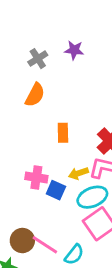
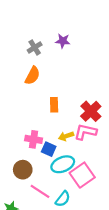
cyan ellipse: (92, 197) -> (63, 164), moved
brown circle: (22, 241) -> (23, 170), moved

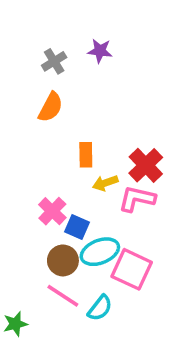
yellow arrow: (66, 136) -> (105, 183), moved
pink cross: (34, 139) -> (52, 211), turned 35
brown circle: (23, 170) -> (63, 260), moved
pink square: (82, 175) -> (132, 269), turned -30

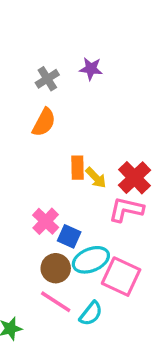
yellow arrow: (105, 183) -> (96, 178), moved, turned -115

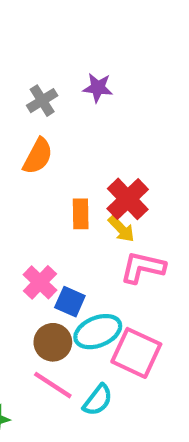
yellow arrow: (96, 178) -> (121, 229), moved
red cross: (134, 178) -> (128, 199), moved

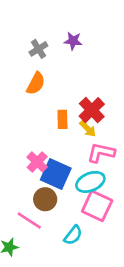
blue square: (70, 302) -> (56, 174), size x1.6
cyan ellipse: (98, 332) -> (90, 182), moved
pink line: (53, 385) -> (29, 221), moved

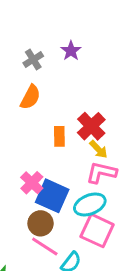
purple star: (73, 41) -> (71, 51), turned 30
yellow arrow: (88, 129) -> (99, 149), moved
pink line: (29, 221) -> (45, 247), moved

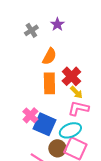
orange semicircle: (30, 97) -> (49, 56), moved
orange rectangle: (59, 136) -> (49, 83), size x1.5
brown circle: (41, 223) -> (57, 148), moved

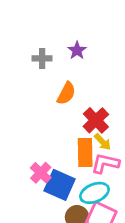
gray cross: (31, 30) -> (42, 58), turned 32
orange rectangle: (49, 83) -> (85, 153), moved

